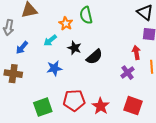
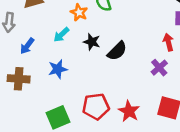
blue star: (54, 68) -> (58, 69), moved

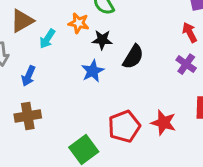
cyan arrow: (61, 35) -> (47, 39), moved
black star: (92, 42) -> (102, 40), moved
blue star: (58, 69) -> (93, 71), moved

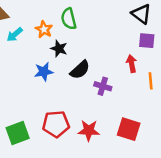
purple cross: (186, 64) -> (103, 86), moved, turned -35
red star: (164, 123) -> (89, 130), turned -30

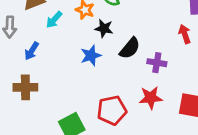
red star: (89, 130) -> (151, 98), moved

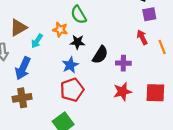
blue arrow: (32, 51) -> (23, 68), size x1.5
red pentagon: (112, 110) -> (72, 90), moved

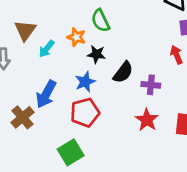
brown triangle: (18, 28) -> (25, 30), turned -30
blue arrow: (23, 68) -> (46, 94), moved
red star: (122, 92) -> (147, 120), turned -30
brown cross: (22, 98) -> (23, 117), turned -36

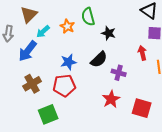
black star: (96, 54) -> (109, 33), moved
blue arrow: (46, 94) -> (28, 51), moved
brown cross: (23, 117) -> (32, 84), moved

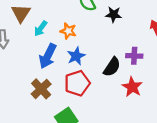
orange star: (67, 26) -> (68, 31), moved
blue arrow: (28, 51) -> (48, 56), moved
black semicircle: (99, 59) -> (112, 67), moved

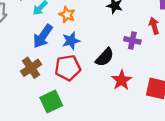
purple cross: (134, 56) -> (132, 40), moved

